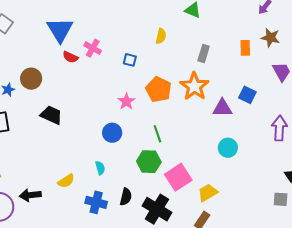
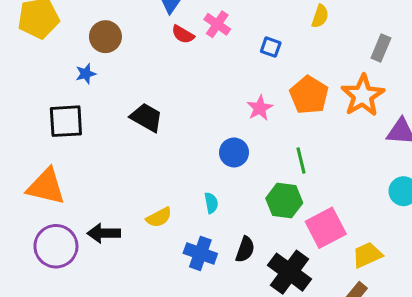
brown circle: (31, 79) -> (105, 37), moved

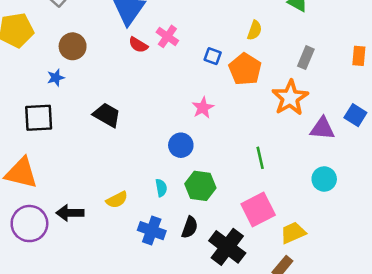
orange pentagon: (309, 95) -> (245, 69), moved
green line: (301, 161) -> (260, 158), moved
green hexagon: (284, 201) -> (200, 186), moved

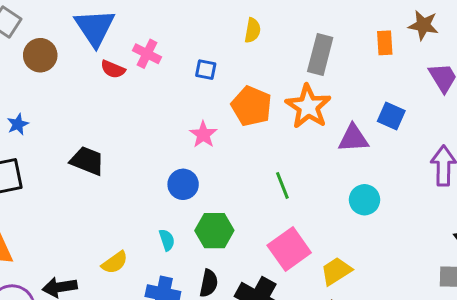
brown circle: (73, 46) -> (40, 55), moved
gray rectangle: (306, 58) -> (320, 55), size x1.4
orange pentagon: (245, 69) -> (251, 106), moved

